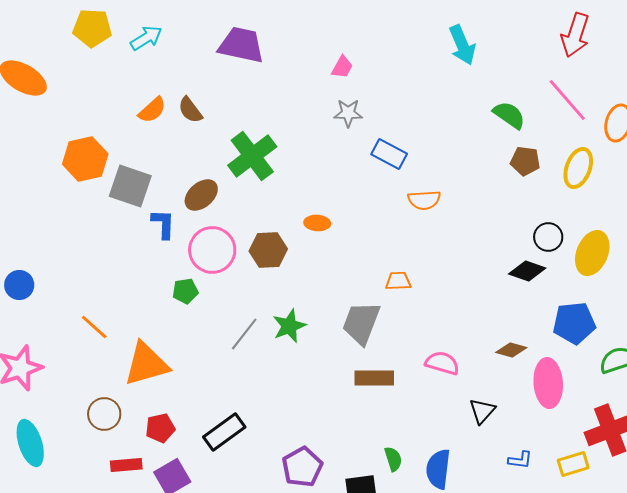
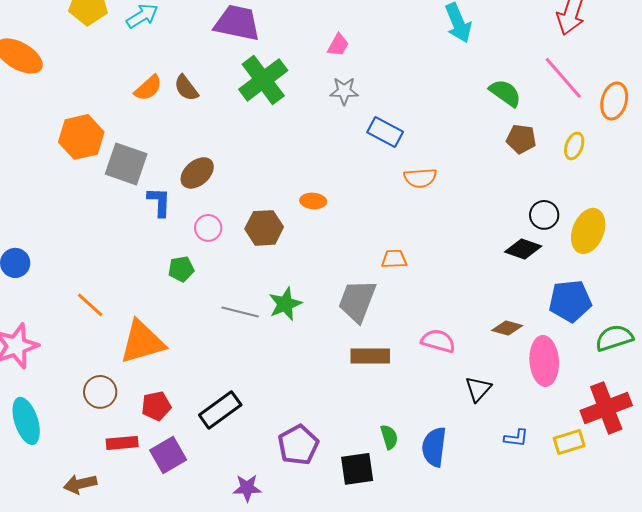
green cross: (252, 156) -> (263, 80), moved
yellow ellipse: (578, 168) -> (574, 146), size x0.7
pink circle: (212, 250) -> (208, 228), size x0.6
gray line: (244, 334) -> (240, 312), turned 66

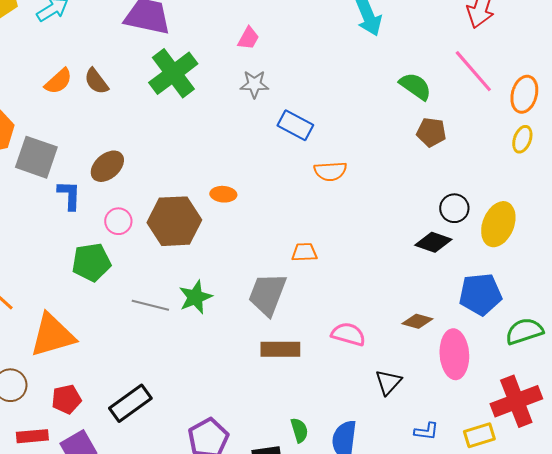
yellow ellipse: (574, 146) -> (522, 139), moved
brown hexagon: (264, 228) -> (174, 221), size x1.4
green pentagon: (181, 269) -> (91, 262), size x1.5

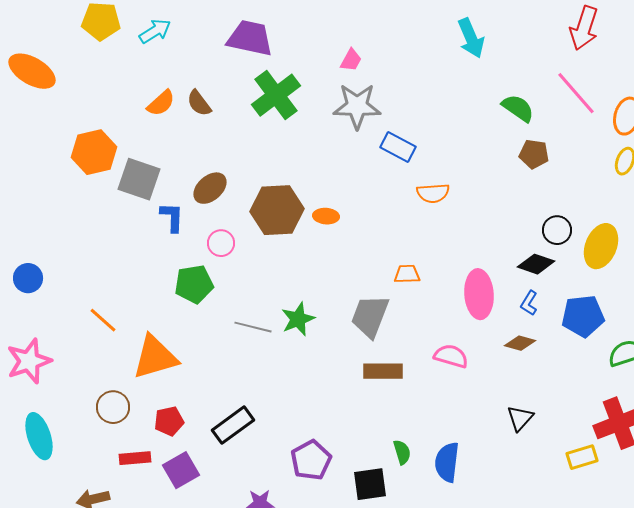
gray star: (254, 84) -> (357, 106), size x1.6
brown hexagon: (174, 221) -> (277, 210), moved
pink ellipse: (454, 354) -> (479, 294), moved
black triangle: (388, 382) -> (520, 418), moved
blue L-shape: (426, 431) -> (529, 303), moved, turned 115

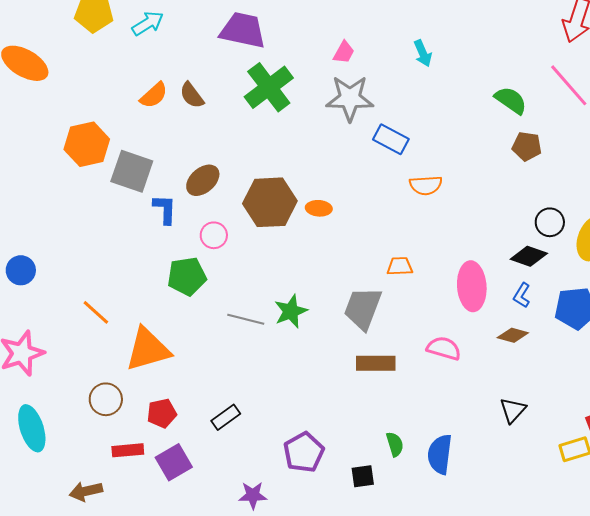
cyan arrow: (471, 38) -> (423, 53), moved, size x0.7
black rectangle: (233, 425) -> (226, 417), size x0.7
black square: (370, 484) -> (363, 476), size x0.7

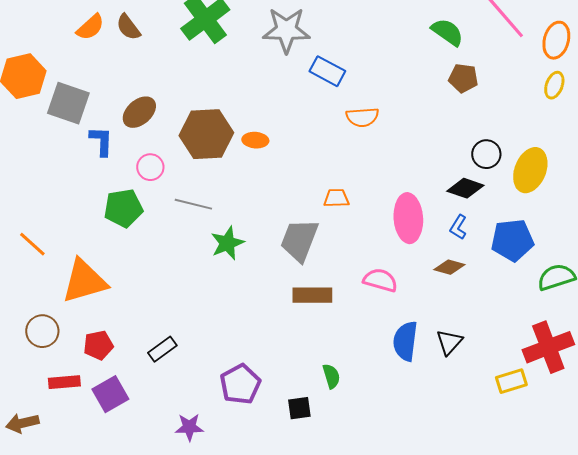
gray line: (246, 319) -> (193, 204), moved
blue semicircle: (440, 454) -> (405, 341), moved

